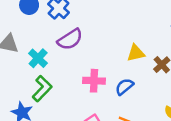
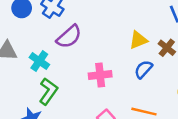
blue semicircle: (124, 87) -> (143, 69), moved

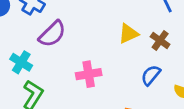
blue semicircle: (143, 69) -> (151, 75), moved

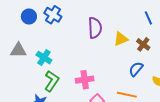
purple semicircle: (52, 34) -> (95, 28), moved, turned -50
pink cross: (89, 74) -> (85, 80), moved

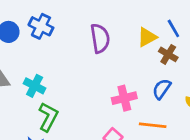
blue line: (148, 18) -> (173, 28), moved
yellow triangle: (121, 39) -> (147, 37), moved
pink cross: (85, 80) -> (124, 98), moved

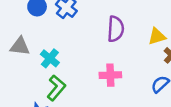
pink cross: (124, 98) -> (110, 75), moved

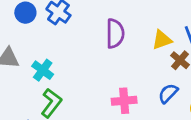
pink cross: (110, 75) -> (124, 101), moved

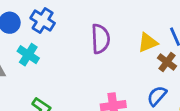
cyan cross: (43, 70) -> (28, 55), moved

